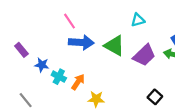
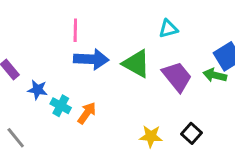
pink line: (69, 21) -> (75, 30), turned 35
purple trapezoid: (144, 55) -> (177, 77), turned -85
yellow star: (96, 99) -> (151, 136), moved

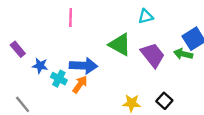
blue arrow: (91, 59) -> (83, 66), moved

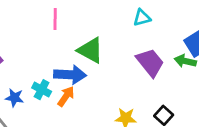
green triangle: (120, 45) -> (90, 50), moved
blue star: (40, 66) -> (14, 98), moved

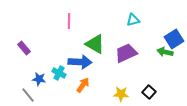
purple trapezoid: (150, 62) -> (126, 53), moved, turned -75
orange arrow: (66, 96) -> (83, 85), moved

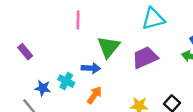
cyan triangle: (133, 20) -> (153, 19), size x1.5
green triangle: (95, 44) -> (109, 47), turned 40
blue arrow: (80, 62) -> (91, 68), size x0.7

